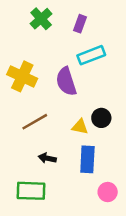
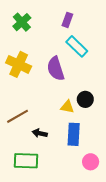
green cross: (41, 19) -> (22, 22), moved
cyan rectangle: (91, 55) -> (77, 46), turned 65
brown line: (35, 122) -> (18, 116), moved

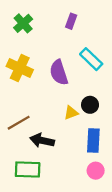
cyan rectangle: (77, 46) -> (91, 59), moved
yellow triangle: (67, 107) -> (71, 113), turned -32
black arrow: (40, 133) -> (42, 141), size x1.5
blue rectangle: (74, 134) -> (93, 141), moved

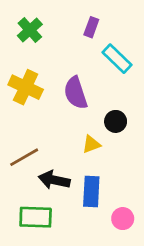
cyan rectangle: (91, 59) -> (117, 59), moved
black circle: (90, 105) -> (116, 121), moved
blue rectangle: (93, 141) -> (91, 191), moved

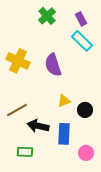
purple rectangle: (91, 27) -> (81, 19), moved, turned -48
green cross: (30, 30) -> (47, 16), moved
black circle: (116, 121) -> (85, 110), moved
green rectangle: (36, 217) -> (25, 152), size x0.7

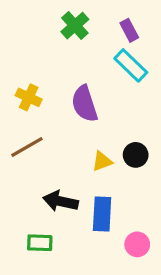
yellow cross: (18, 61) -> (29, 97), size x0.7
brown line: (17, 110) -> (27, 147), moved
black circle: (85, 110) -> (136, 155), moved

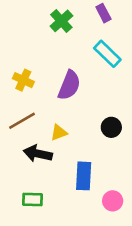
purple rectangle: (129, 30) -> (103, 13), moved
purple semicircle: (84, 104) -> (69, 85), turned -140
yellow triangle: (102, 161) -> (59, 133), moved
black arrow: (61, 201) -> (38, 154), moved

